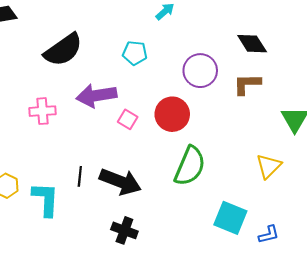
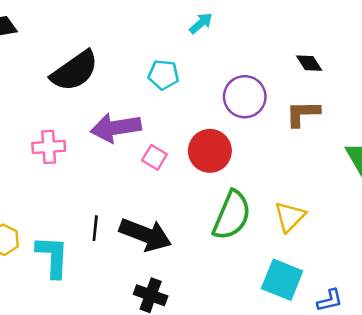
black diamond: (252, 44) -> (309, 63), size x0.7
yellow triangle: (269, 166) -> (290, 217), moved

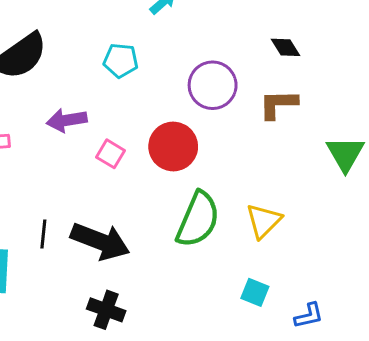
purple arrow: (116, 128) -> (67, 120), size x0.7
cyan square: (282, 280) -> (255, 292), size x0.6

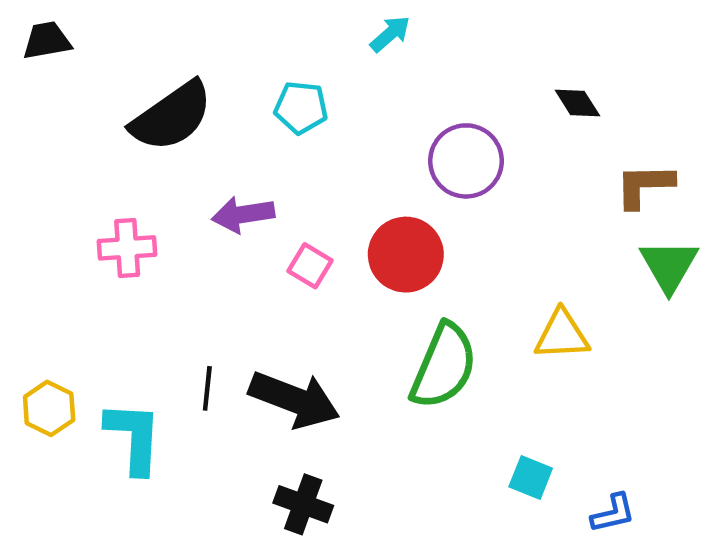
cyan pentagon: (121, 60) -> (301, 107), moved
brown L-shape: (278, 104) -> (644, 185), moved
yellow triangle: (264, 221) -> (562, 335), moved, turned 42

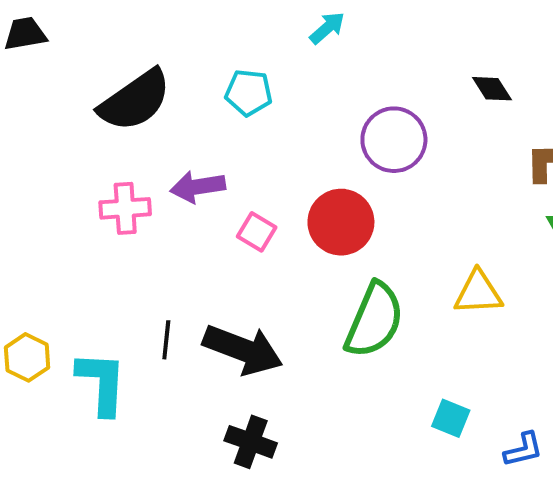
pink cross: (127, 248) -> (125, 208), moved

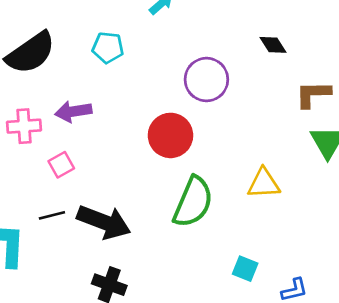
pink square: (257, 232) -> (61, 165), moved, turned 30
black line: (166, 340) -> (52, 215), turned 70

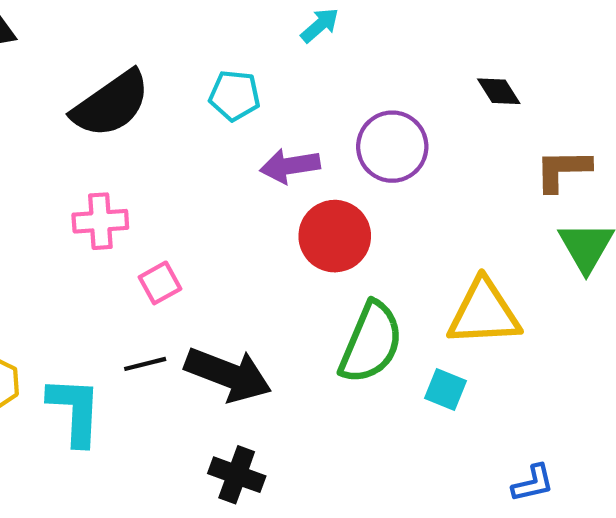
purple arrow: (73, 111) -> (290, 166), moved
yellow triangle: (264, 183) -> (484, 313), size x1.4
cyan square: (245, 269) -> (446, 389), moved

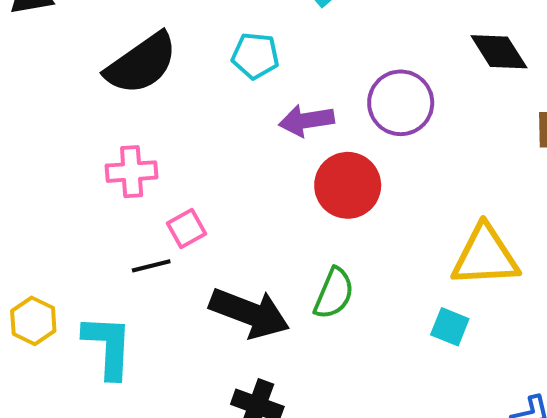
black diamond: (499, 91) -> (499, 52), size x1.4
green semicircle: (371, 343) -> (334, 293), moved, size x0.7
black line: (145, 364) -> (151, 266), moved

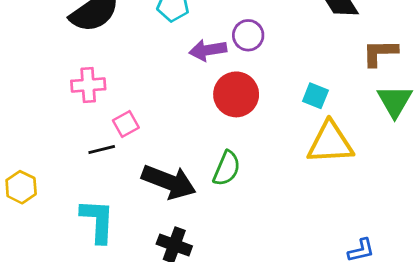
purple circle: (401, 103) -> (248, 35), moved, size x0.7
cyan square: (450, 327) -> (315, 96), moved
cyan L-shape: (108, 346) -> (98, 221), moved

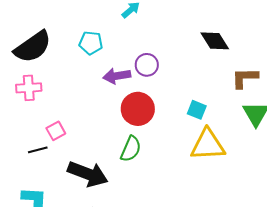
pink cross: (88, 85) -> (29, 88), moved
green semicircle: (227, 168) -> (131, 149), moved

